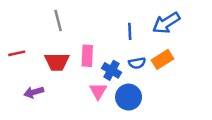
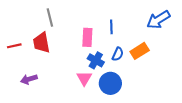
blue arrow: (166, 23) -> (158, 20), moved
pink rectangle: (87, 56) -> (87, 37), moved
red trapezoid: (57, 62) -> (41, 43), moved, turned 80
blue semicircle: (137, 63) -> (118, 54), turned -56

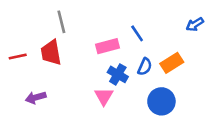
blue arrow: (158, 20) -> (195, 24), size x0.6
blue line: (111, 27) -> (137, 33), turned -32
pink rectangle: (87, 37) -> (108, 46), turned 72
blue circle: (110, 83) -> (161, 101), moved

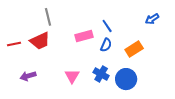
red trapezoid: (51, 53) -> (40, 41), turned -105
blue semicircle: (145, 67) -> (106, 45), moved
blue cross: (118, 74) -> (101, 74), moved
pink triangle: (104, 96) -> (72, 76), moved

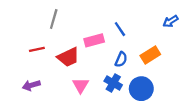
gray line: (48, 17) -> (54, 19), turned 30
red trapezoid: (40, 41) -> (68, 57), moved
red line: (14, 44) -> (37, 49), moved
blue semicircle: (106, 45) -> (121, 59), moved

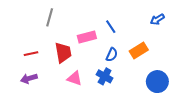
red line: (37, 49) -> (31, 54), moved
red trapezoid: (68, 57) -> (63, 53), turned -75
pink triangle: (81, 85) -> (74, 78), turned -42
blue circle: (141, 89) -> (157, 82), moved

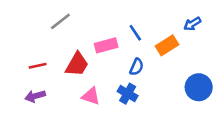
gray line: (50, 17) -> (60, 21), turned 36
orange rectangle: (139, 50) -> (167, 45), moved
red trapezoid: (63, 53) -> (77, 64), turned 40
blue circle: (157, 82) -> (199, 87), moved

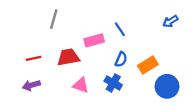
gray line: (60, 21) -> (54, 19), turned -36
orange rectangle: (167, 45) -> (148, 65), moved
red trapezoid: (77, 64) -> (68, 57), turned -130
blue circle: (199, 87) -> (167, 86), moved

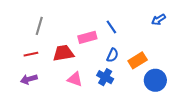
gray line: (54, 19) -> (39, 26), moved

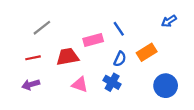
gray line: (39, 26) -> (42, 28), turned 36
orange rectangle: (138, 60) -> (147, 52), moved

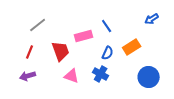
red trapezoid: (68, 57) -> (61, 51), turned 80
red line: (33, 58) -> (30, 52), turned -56

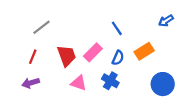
pink rectangle: (84, 36) -> (93, 52), moved, turned -30

